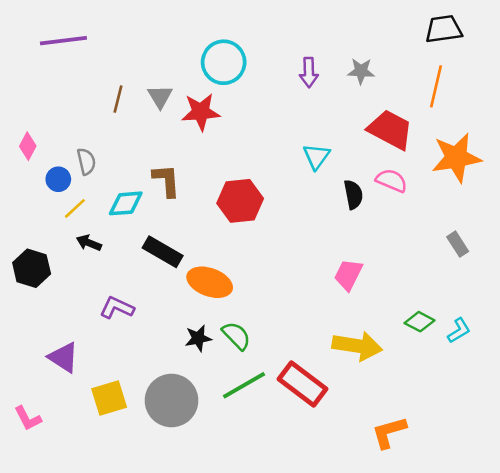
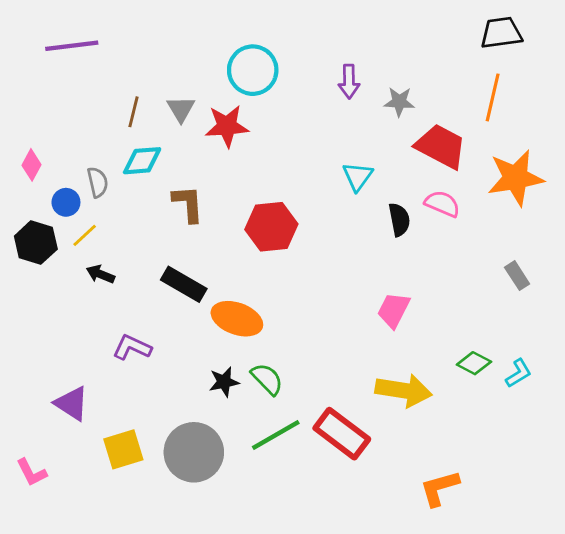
gray star: (361, 71) -> (399, 102), moved
cyan diamond: (126, 203) -> (142, 161), moved
black hexagon: (32, 268) -> (36, 243), moved

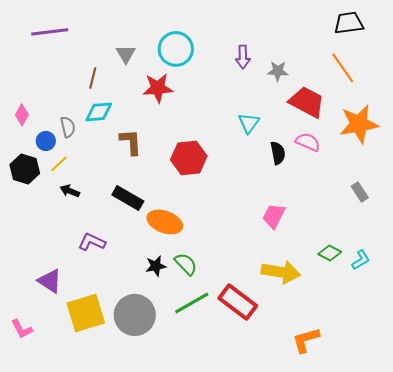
orange line: (493, 97) -> (343, 68), turned -48
gray triangle: (181, 109) -> (126, 54), moved
yellow square: (123, 449) -> (86, 313), size x1.4

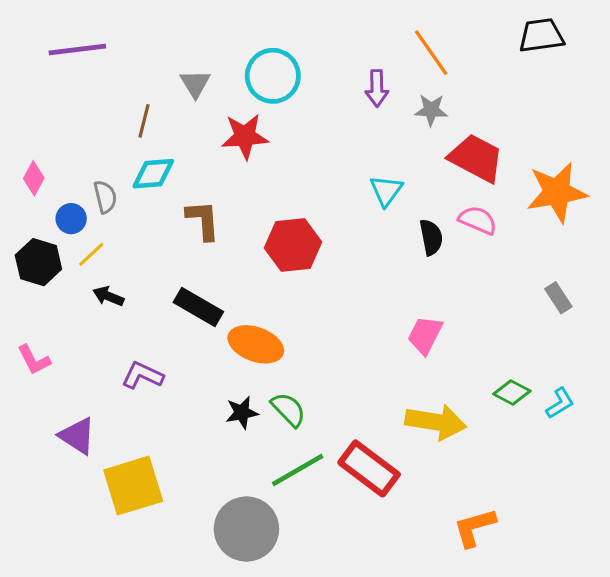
orange line: (343, 68) -> (431, 53), moved
gray circle: (135, 315) -> (246, 529), moved
pink L-shape: (22, 329) -> (34, 360), moved

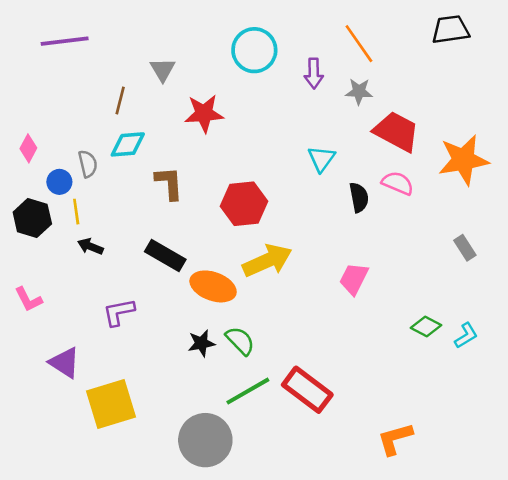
cyan circle: (273, 76) -> (254, 50), moved
yellow line: (91, 254) -> (76, 212), turned -55
purple L-shape: (142, 375) -> (119, 312), turned -36
yellow arrow: (436, 422) -> (267, 261), moved, turned -33

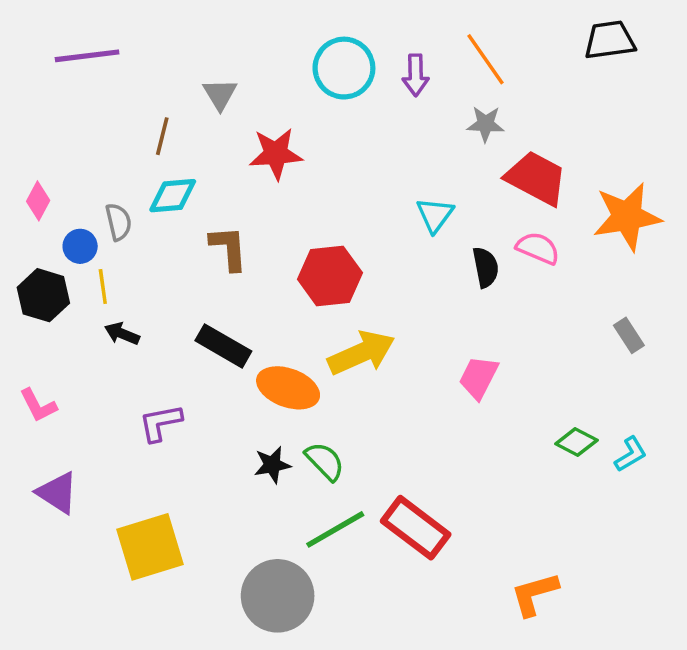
purple arrow: (314, 73) -> (416, 75), moved
purple triangle: (65, 363) -> (57, 493), moved

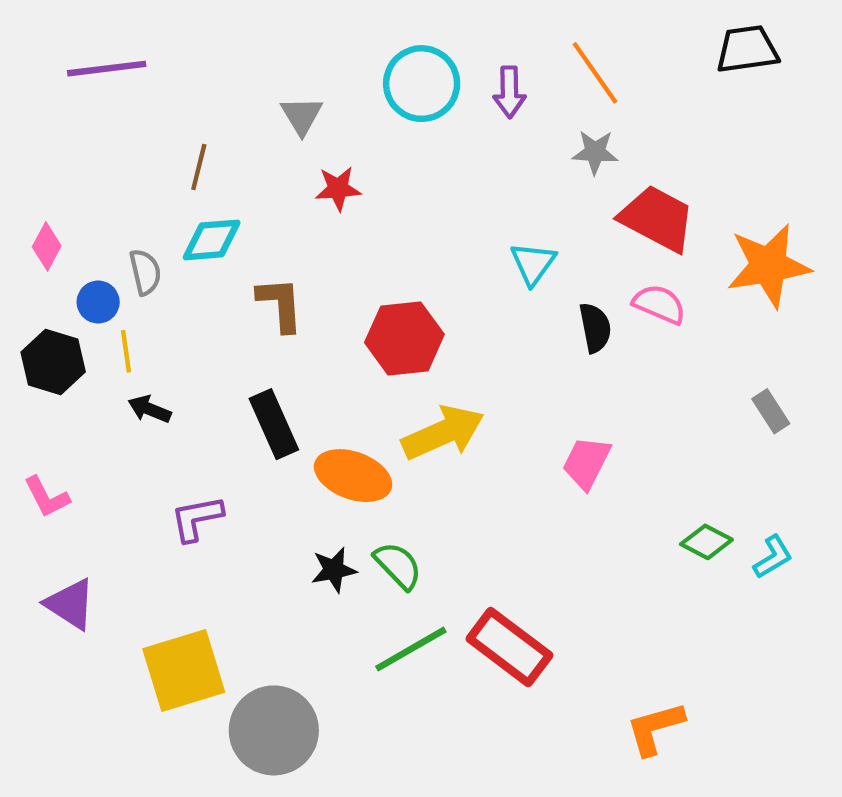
gray triangle: (220, 94) -> (302, 116), moved
red star: (276, 154) -> (338, 189), size x0.7
black rectangle: (223, 346) -> (274, 424), turned 36
gray circle: (278, 596) -> (274, 730), moved

